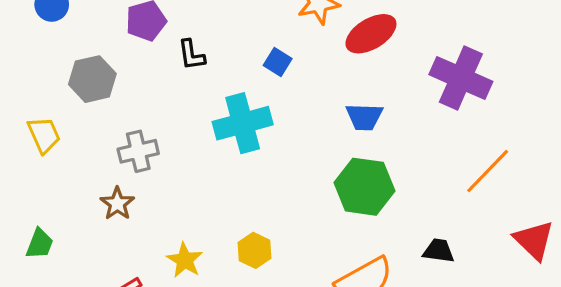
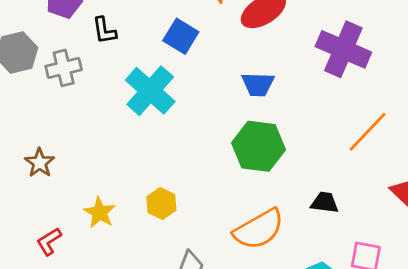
blue square: (278, 62) -> (181, 36), size x1.4
cyan cross: (243, 123) -> (150, 91), turned -33
gray cross: (138, 151) -> (64, 68), moved

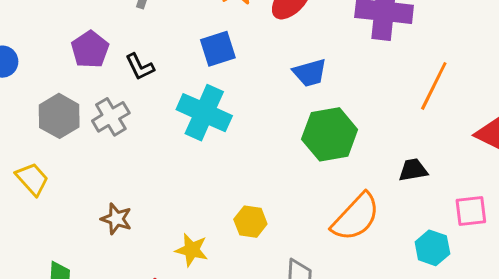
blue square: (181, 36) -> (218, 49), turned -32

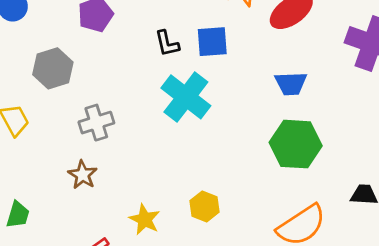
black L-shape: (140, 67) -> (167, 43), moved
gray cross: (111, 117) -> (96, 123), moved

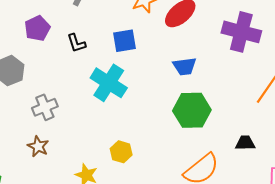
black L-shape: (167, 43) -> (76, 43), moved
yellow hexagon: (204, 206) -> (121, 152), moved

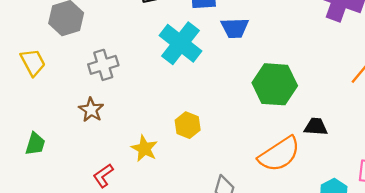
blue trapezoid: (185, 66) -> (235, 28), moved
black trapezoid: (245, 143) -> (316, 127), moved

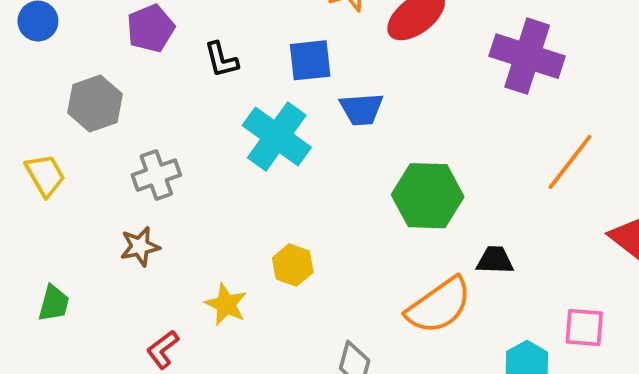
brown star: (91, 110) -> (140, 246), turned 30

